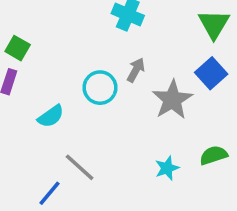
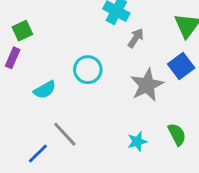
green square: (18, 48) -> (22, 31), turned 30
gray arrow: (136, 70) -> (136, 38), moved
green semicircle: (214, 155) -> (177, 134), turned 75

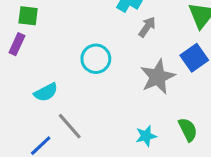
green square: (22, 31) -> (28, 16), turned 30
cyan semicircle: (45, 90) -> (46, 92), moved

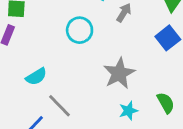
cyan circle: (96, 59) -> (80, 30), moved
gray star: (158, 77) -> (119, 73), moved

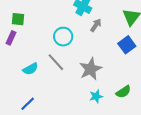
green semicircle: (166, 103) -> (123, 92), turned 84
gray line: (59, 106) -> (56, 62), moved

